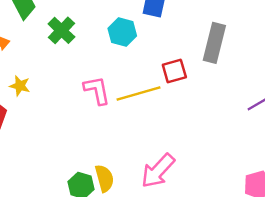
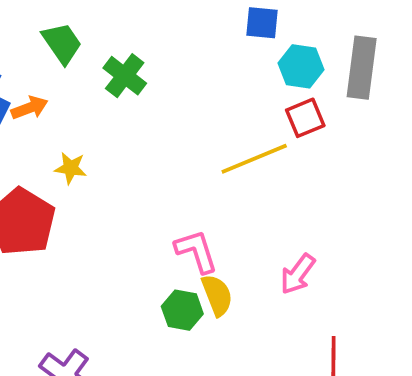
cyan hexagon: (122, 32) -> (301, 66), moved
pink L-shape: (97, 90) -> (196, 251), moved
pink arrow: (158, 171) -> (298, 274), size x0.7

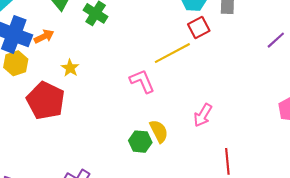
yellow star: (71, 168) -> (70, 68), turned 30
pink L-shape: (196, 251) -> (142, 81), moved

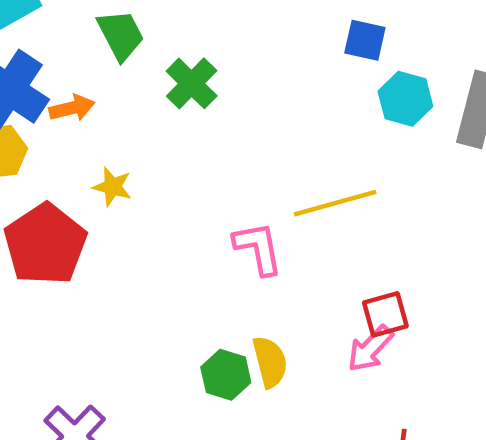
red square: (199, 27) -> (385, 314), moved
yellow star: (70, 68) -> (112, 187), turned -30

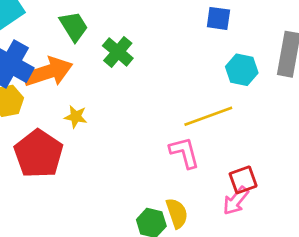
cyan hexagon: (405, 99) -> (242, 70), moved
orange arrow: (72, 108) -> (48, 72), size x1.8
pink L-shape: (258, 248) -> (184, 152), moved

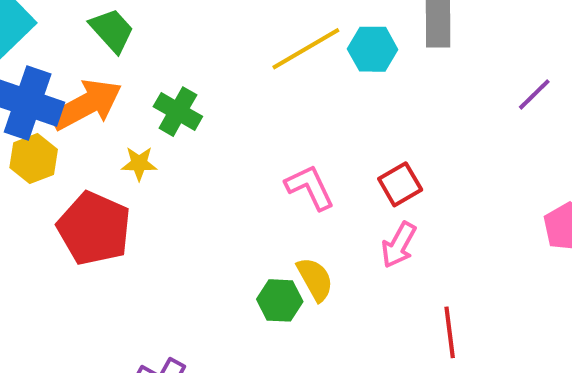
green cross: (118, 52) -> (178, 112), moved
yellow line: (208, 116) -> (306, 49), moved
red square: (243, 180) -> (400, 184), moved

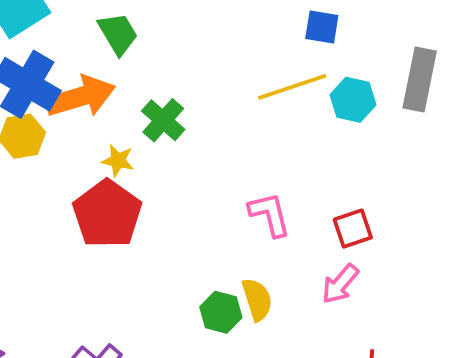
red pentagon: (94, 228) -> (107, 214), moved

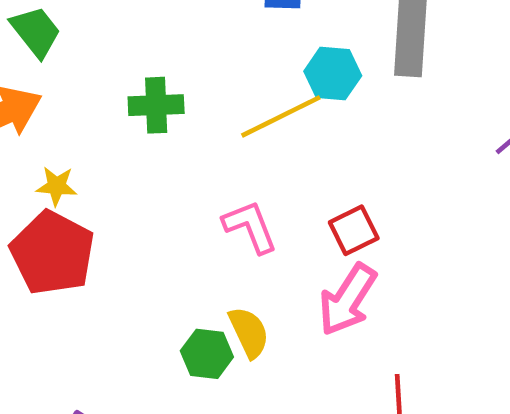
yellow line: (292, 87) -> (281, 116), moved
green cross: (163, 120) -> (156, 105), moved, turned -36
pink arrow: (340, 284) -> (347, 300), size x1.4

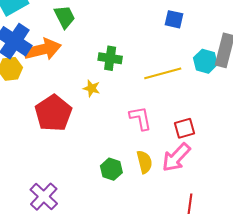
cyan hexagon: (333, 74) -> (205, 61), moved
yellow star: (57, 186) -> (92, 88), moved
yellow semicircle: (249, 332) -> (144, 162), moved

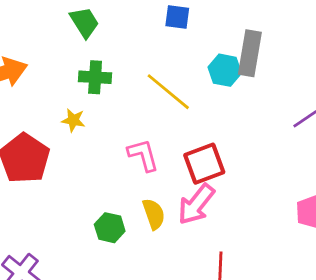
green trapezoid: (65, 17) -> (84, 22), moved
yellow line: (163, 73) -> (168, 92), turned 60
red square: (185, 128) -> (204, 164), size x1.4

